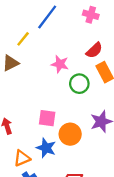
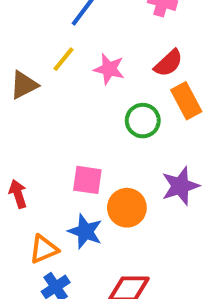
yellow line: (23, 39) -> (64, 59), moved
pink star: (60, 64) -> (109, 69), moved

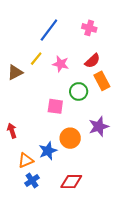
pink square: (87, 180) -> (55, 106), moved
blue star: (85, 231) -> (48, 151), turned 30

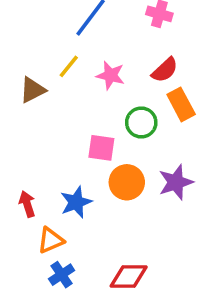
red arrow: (12, 131) -> (27, 204), moved
orange circle: (70, 138) -> (127, 182), moved
blue star: (48, 151) -> (76, 202), moved

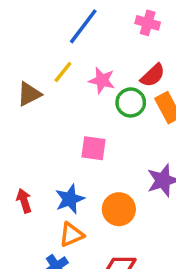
green circle: (141, 123) -> (131, 102), moved
orange circle: (127, 182) -> (119, 209), moved
orange triangle: (51, 240) -> (71, 235), moved

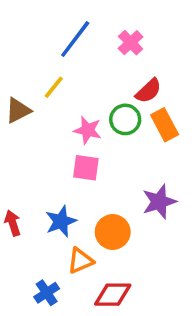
pink cross: (148, 23) -> (131, 43), moved, turned 30
pink star: (102, 80) -> (88, 130), moved
orange triangle: (71, 235) -> (81, 261), moved

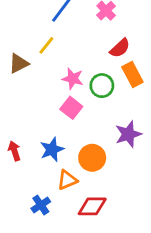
green circle: (125, 119) -> (102, 86), moved
pink square: (86, 168) -> (71, 108), turned 30

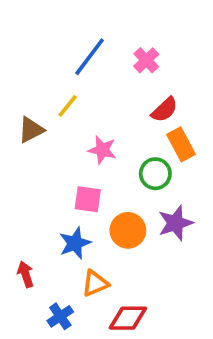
green circle: (102, 86) -> (155, 174), moved
pink square: (71, 108) -> (88, 199), moved, turned -30
red arrow: (14, 151) -> (26, 274), moved
orange circle: (92, 158) -> (128, 230), moved

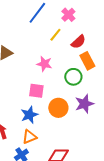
yellow line: (68, 106) -> (55, 35), moved
orange triangle: (95, 283) -> (29, 137), moved

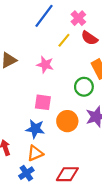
red semicircle: (78, 42) -> (89, 38), moved, turned 77
pink star: (44, 64) -> (45, 65), moved
blue star: (29, 115) -> (35, 129), turned 30

